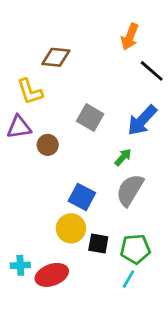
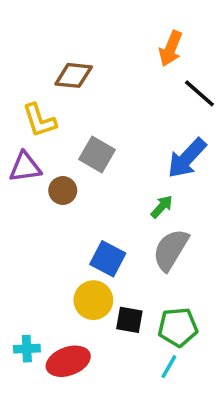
gray square: (90, 118) -> (97, 155), moved

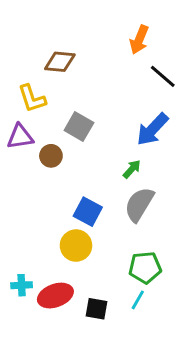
black square: (129, 320) -> (97, 309), moved

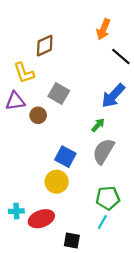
brown diamond: (60, 62) -> (45, 46), turned -30
black square: (97, 309) -> (72, 240), moved

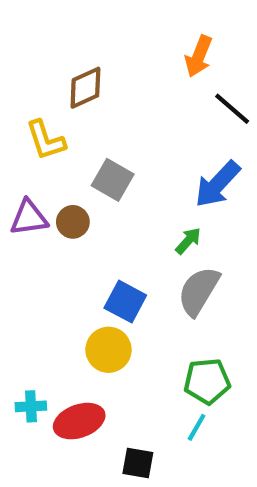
purple triangle: (15, 101) -> (29, 218), moved

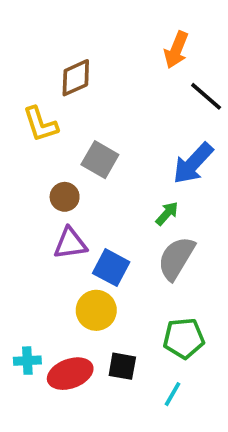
purple triangle: (29, 218) -> (70, 243), moved
cyan line: (197, 427) -> (173, 394), moved
black square: (138, 463) -> (122, 366), moved

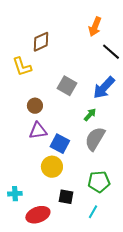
gray square: (100, 160) -> (67, 86), moved
red ellipse: (70, 374) -> (38, 215), moved

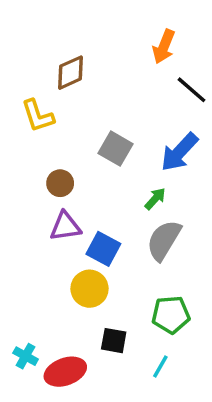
cyan cross: (15, 194) -> (26, 356), moved, turned 32

